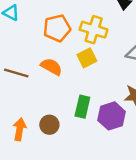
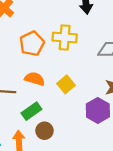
yellow square: (87, 58) -> (66, 84), moved
green rectangle: (82, 107) -> (31, 111), moved, turned 54

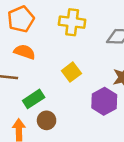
orange pentagon: (32, 44) -> (21, 19), moved
orange semicircle: (35, 79) -> (25, 52), moved

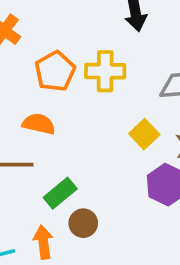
orange pentagon: (21, 19) -> (55, 71), moved
yellow square: (71, 72) -> (144, 134), moved

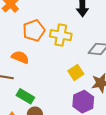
green rectangle: (60, 193) -> (25, 96), turned 60

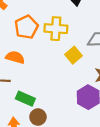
yellow square: (76, 72) -> (73, 55), moved

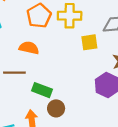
yellow square: (73, 55) -> (89, 42), turned 35

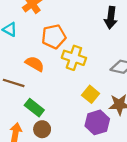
yellow cross: (70, 16) -> (74, 58), moved
yellow square: (89, 42) -> (91, 94), moved, turned 30

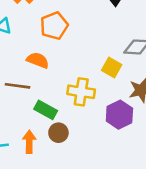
yellow cross: (74, 58) -> (81, 92), moved
yellow square: (91, 94) -> (112, 67), moved

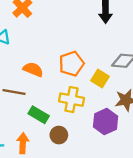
orange pentagon: (54, 26) -> (71, 64), moved
brown circle: (58, 133) -> (59, 135), moved

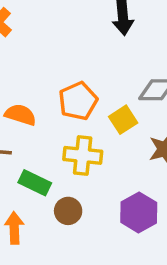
yellow square: (100, 79) -> (123, 120), turned 30
purple hexagon: (106, 121) -> (139, 212), moved

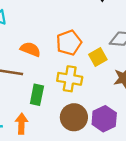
green rectangle: (35, 183) -> (37, 95), turned 72
brown circle: (68, 211) -> (74, 117), moved, size x1.5

